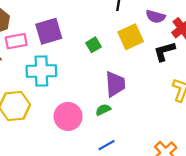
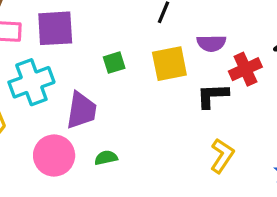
purple semicircle: (156, 17) -> (211, 43), turned -30
cyan cross: (41, 71) -> (31, 82), turned -32
purple trapezoid: (115, 84) -> (81, 110), moved

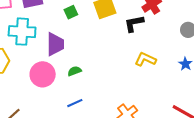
cyan cross: (31, 82) -> (22, 32), turned 32
yellow L-shape: (222, 156) -> (145, 59), turned -90

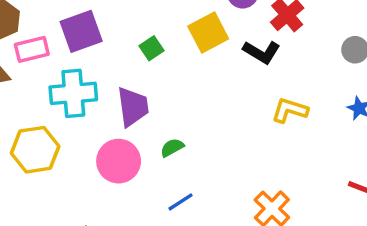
black L-shape: (134, 23) -> (262, 52), turned -130

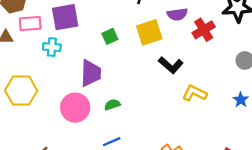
black L-shape: (262, 52) -> (171, 65), moved
cyan cross: (73, 93) -> (52, 47), moved, size x0.6

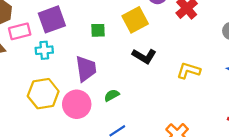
green square: (110, 36) -> (98, 30), turned 32
black L-shape: (171, 65) -> (144, 56), moved
yellow hexagon: (21, 91) -> (43, 94), moved

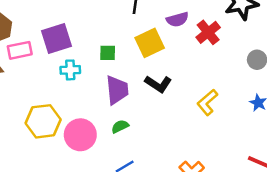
cyan cross: (44, 50) -> (70, 70), moved
purple trapezoid: (86, 69) -> (117, 90), moved
yellow L-shape: (189, 71) -> (207, 102), turned -60

